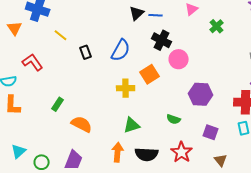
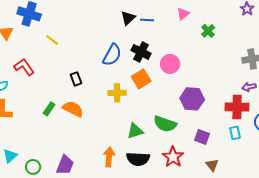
black cross: (162, 40) -> (141, 52), moved
black rectangle: (86, 52) -> (76, 79), moved
green semicircle: (174, 119) -> (165, 124), size x1.6
orange semicircle: (82, 124) -> (73, 109), moved
green triangle: (132, 125) -> (135, 131), moved

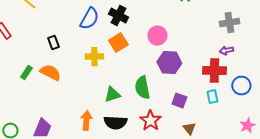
pink circle: (170, 64) -> (157, 36), moved
green semicircle: (165, 124) -> (142, 88), turned 60

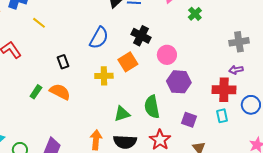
black cross: (118, 16) -> (141, 36), moved

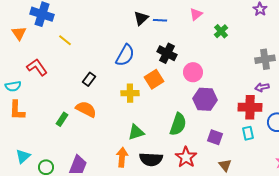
black rectangle: (63, 62) -> (89, 79), turned 56
green rectangle: (36, 92) -> (62, 119), moved
green semicircle: (152, 107) -> (178, 124), turned -150
green triangle: (122, 114) -> (136, 132), moved

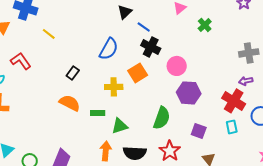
blue line: (160, 20) -> (144, 27), moved, turned 32
red cross: (250, 107) -> (234, 101), turned 30
green rectangle: (62, 119) -> (98, 113), moved, turned 56

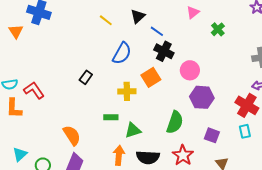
yellow line: (49, 34) -> (106, 20), moved
red L-shape: (21, 61) -> (34, 90), moved
orange semicircle: (70, 103) -> (72, 135), moved, turned 30

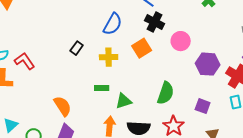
yellow cross: (127, 91) -> (109, 57), moved
purple hexagon: (202, 97) -> (208, 64), moved

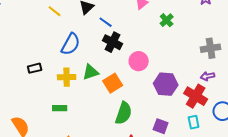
black rectangle: (77, 48) -> (35, 68), turned 40
orange square: (142, 48) -> (113, 83), moved
green triangle: (124, 101) -> (91, 72), moved

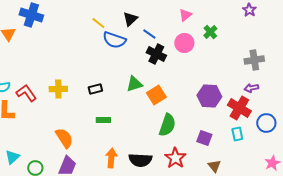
blue semicircle: (71, 44) -> (114, 40), moved, turned 80
pink circle: (139, 61) -> (184, 43), moved
black rectangle: (35, 68) -> (95, 89), moved
yellow cross: (67, 77) -> (58, 89), moved

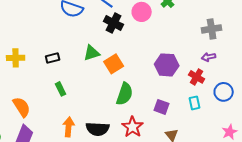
red cross: (239, 108) -> (197, 77), size x0.7
green rectangle: (103, 120) -> (61, 89), turned 64

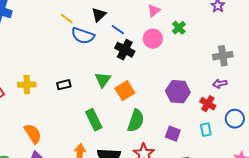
green triangle: (92, 53) -> (103, 80), turned -36
green rectangle: (61, 89) -> (94, 120), moved, size x1.5

